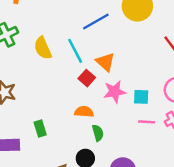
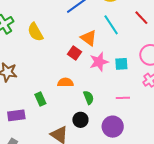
cyan line: (75, 51) -> (111, 25), moved
orange semicircle: (84, 112) -> (65, 82), moved
pink line: (147, 122) -> (123, 98), moved

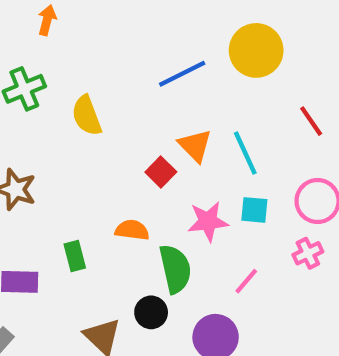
cyan line: (111, 25) -> (245, 153), moved
pink star: (99, 62) -> (208, 221), moved
green semicircle: (89, 98) -> (175, 269), size x1.6
pink line: (123, 98) -> (246, 281), turned -56

